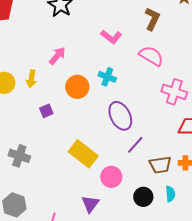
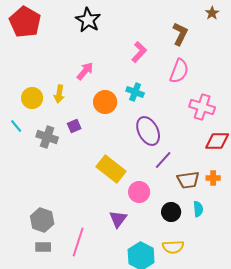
pink L-shape: (111, 37) -> (139, 52), turned -85
pink semicircle: (151, 56) -> (179, 71), turned 80
gray cross: (19, 156) -> (47, 137), moved

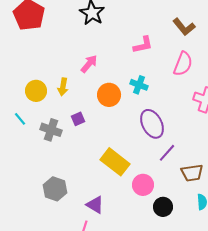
brown L-shape: (180, 34) -> (184, 27), turned 115
pink L-shape: (139, 52) -> (143, 45), turned 35
black circle: (171, 212) -> (163, 207), moved
purple triangle: (118, 219) -> (95, 205), moved, turned -36
gray hexagon: (42, 220) -> (55, 189), moved

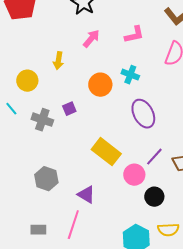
pink arrow: (89, 64) -> (91, 39), moved
yellow arrow: (63, 87) -> (58, 61), moved
purple line: (167, 153) -> (154, 157), moved

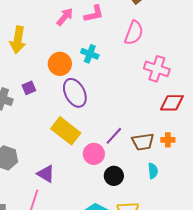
pink arrow: (91, 39) -> (65, 17), moved
yellow arrow: (58, 61) -> (18, 40), size x1.5
purple ellipse: (143, 114) -> (75, 93), moved

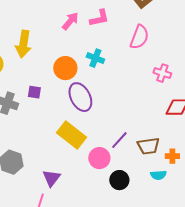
pink cross: (157, 69) -> (162, 73), size x0.7
purple square: (29, 88) -> (34, 92), turned 32
orange cross: (168, 140) -> (172, 156), moved
cyan semicircle: (153, 171) -> (158, 175), turned 91
purple triangle: (46, 174) -> (51, 178), turned 36

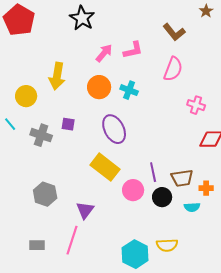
orange circle: (65, 68) -> (99, 87), moved
purple line: (119, 140) -> (153, 172), turned -54
black circle: (119, 180) -> (162, 197), moved

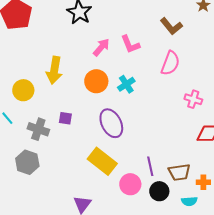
pink L-shape: (133, 50) -> (130, 44), turned 80
cyan cross: (129, 90) -> (126, 84), turned 36
gray hexagon: (45, 194) -> (27, 162), moved

